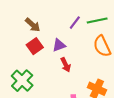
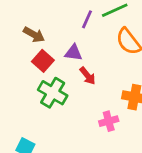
purple triangle: (59, 45) -> (74, 53), turned 40
green cross: (22, 81) -> (53, 93), moved

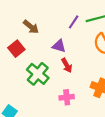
red square: (43, 61) -> (16, 49), moved
pink cross: (109, 121) -> (67, 97), moved

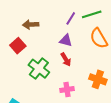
brown arrow: (31, 27) -> (31, 25), turned 140
purple triangle: (59, 46) -> (66, 40), moved

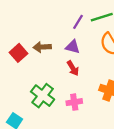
brown arrow: (31, 25) -> (42, 47), moved
green cross: (39, 69) -> (43, 96), moved

